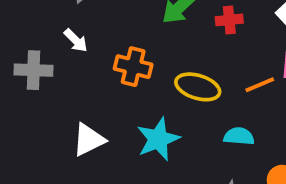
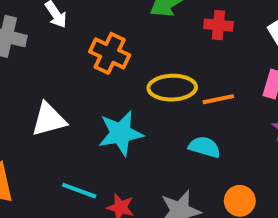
orange line: (260, 85) -> (218, 99), moved
yellow ellipse: (198, 87) -> (172, 88), turned -30

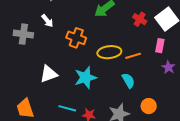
red cross: (218, 25) -> (140, 19), moved, turned 32
cyan semicircle: (205, 147) -> (128, 81), turned 49

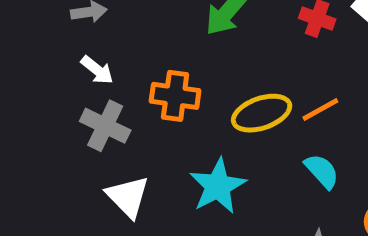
gray cross: (23, 34) -> (105, 126), moved, turned 30
white triangle: (49, 74) -> (128, 197), turned -42

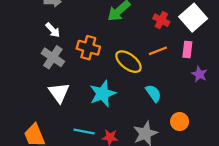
orange line: (320, 110) -> (158, 51), moved
yellow ellipse: (262, 113) -> (128, 62), turned 48

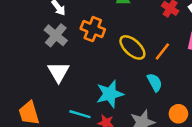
orange line: (158, 51) -> (162, 51), moved, turned -36
cyan star: (103, 94) -> (110, 94), moved

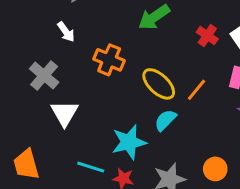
gray cross: (56, 35) -> (44, 76), moved
cyan semicircle: (155, 82) -> (165, 120), moved, turned -108

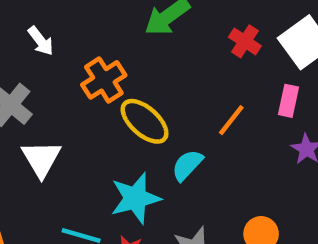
orange cross: (109, 60) -> (104, 80), turned 36
yellow ellipse: (159, 84) -> (145, 121), moved

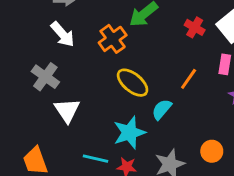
white arrow: (41, 41) -> (63, 34), size x1.4
orange cross: (104, 80) -> (113, 39), moved

